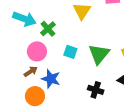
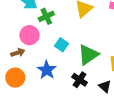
blue star: (51, 79) -> (47, 70), moved
black cross: (96, 90) -> (80, 80), moved

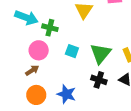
green cross: (46, 16) -> (50, 28), turned -35
blue star: (47, 70) -> (66, 94), moved

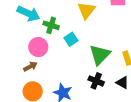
cyan square: (72, 51) -> (71, 39), moved, turned 32

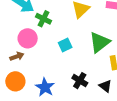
cyan square: (71, 39) -> (65, 45), moved
green triangle: (100, 55) -> (100, 42), moved

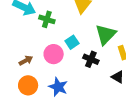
pink circle: (28, 38) -> (54, 54), moved
black cross: (80, 81) -> (91, 59), moved

